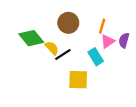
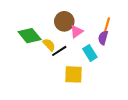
orange line: (102, 26) -> (107, 24), moved
purple semicircle: (124, 40) -> (103, 38), moved
pink triangle: (108, 41) -> (77, 32), moved

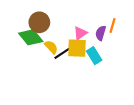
brown circle: (64, 21) -> (39, 22), moved
purple semicircle: (103, 38) -> (101, 33), moved
yellow square: (73, 74) -> (77, 48), moved

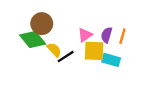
orange line: (112, 26) -> (122, 36), moved
yellow square: (77, 48) -> (94, 51), moved
cyan rectangle: (94, 56) -> (111, 60), moved, turned -42

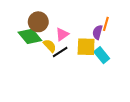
pink triangle: (85, 35) -> (62, 34), moved
orange line: (122, 36) -> (106, 24), moved
cyan rectangle: (111, 60) -> (102, 55), turned 35

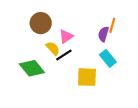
green diamond: (30, 36) -> (32, 68), moved
yellow square: (86, 47) -> (87, 77), moved

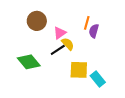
orange line: (112, 25) -> (87, 23), moved
yellow semicircle: (53, 48) -> (68, 44), moved
cyan rectangle: (108, 58) -> (98, 79), moved

